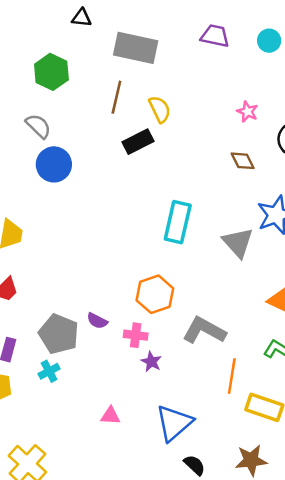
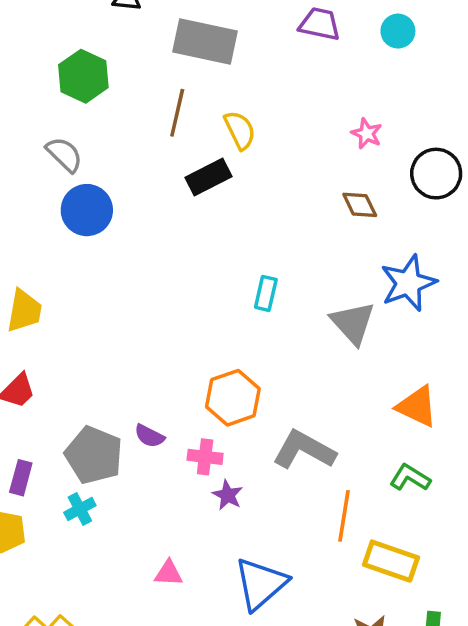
cyan rectangle: (178, 222) -> (266, 293), size x0.6

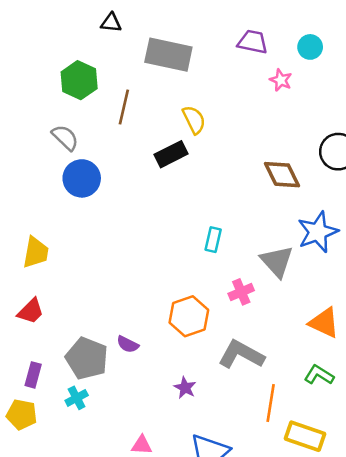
brown line: (177, 113) -> (124, 107), moved
pink star: (367, 134) -> (281, 80), moved
brown diamond: (360, 205) -> (282, 175), size x1.4
pink cross: (205, 457) -> (241, 292), moved, turned -30

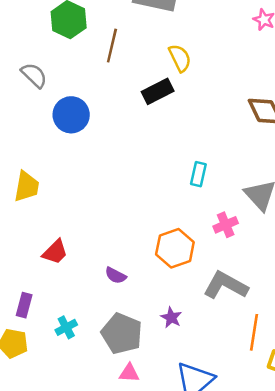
gray semicircle: (65, 138) -> (34, 75), moved
red trapezoid: (31, 311) -> (55, 252), moved
gray pentagon: (87, 358) -> (122, 334), moved

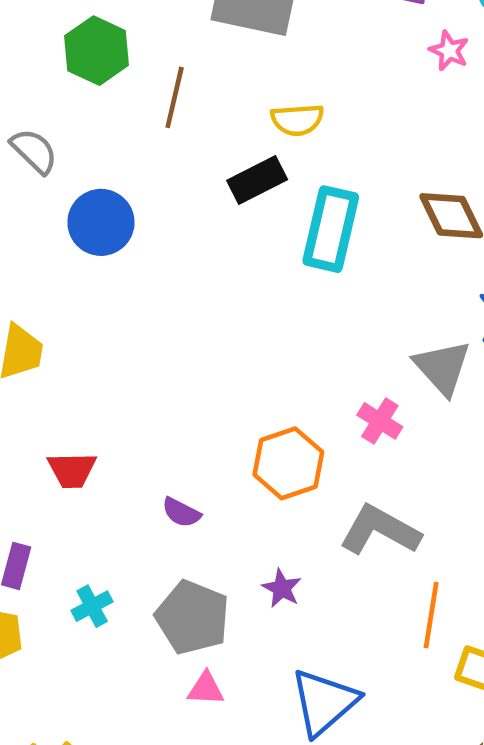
yellow semicircle: (180, 58) -> (297, 120), turned 112
cyan rectangle: (198, 174) -> (331, 229), moved, size x1.8
pink cross: (226, 225) -> (380, 421), turned -35
red trapezoid: (55, 252) -> (72, 470), turned 44

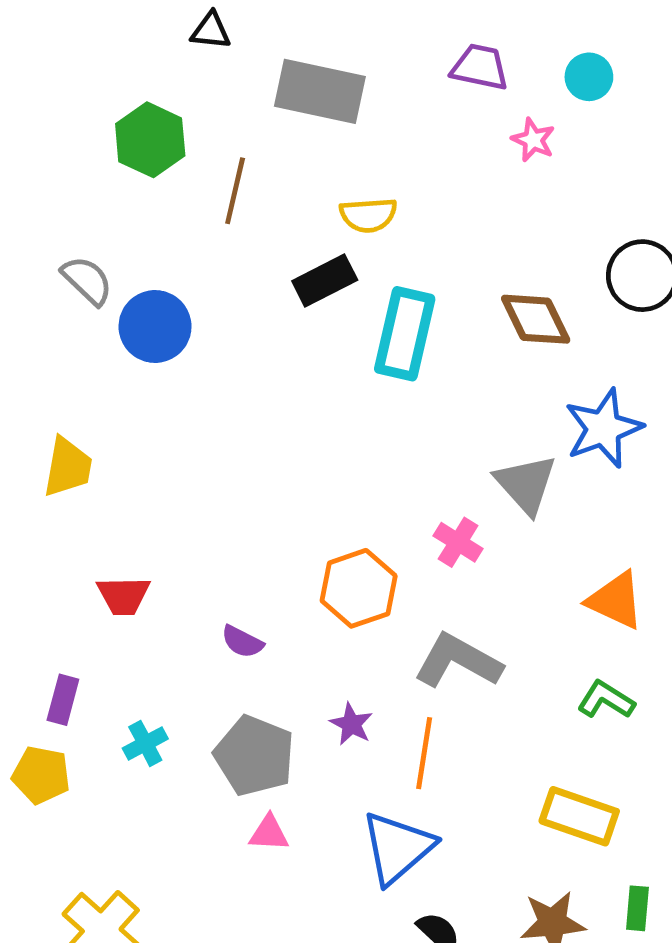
gray semicircle: (34, 151) -> (87, 280), moved
orange line: (431, 615) -> (424, 753), moved

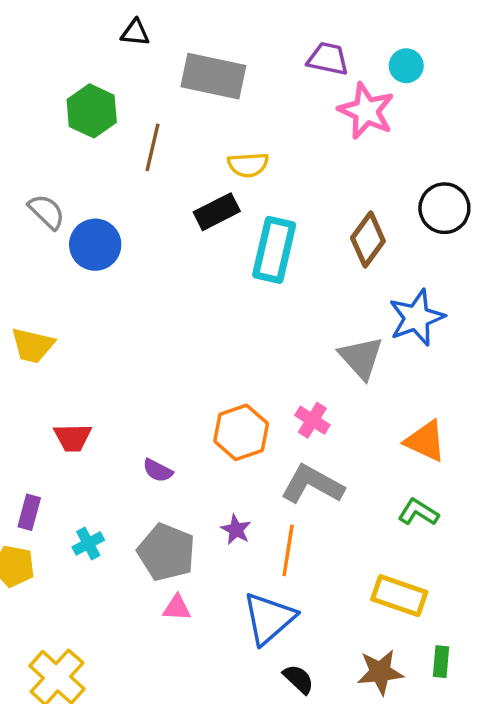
pink star: (533, 140) -> (366, 111), size x1.8
brown diamond: (536, 319) -> (368, 239), turned 62
yellow trapezoid: (68, 467) -> (33, 345), turned 93
pink cross: (458, 542) -> (312, 420), moved

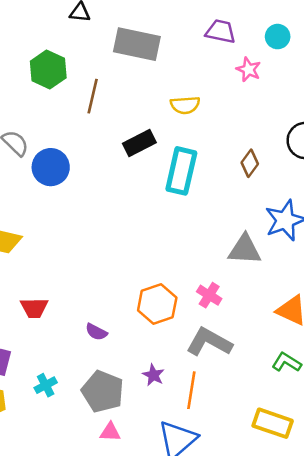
pink star: (366, 111) -> (248, 69), size x0.6
yellow semicircle: (248, 165) -> (185, 105), moved
brown diamond: (368, 239) -> (250, 163), size x0.7
gray triangle: (361, 358) -> (245, 250), turned -45

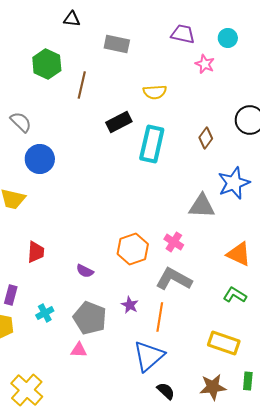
gray rectangle: (137, 44) -> (117, 44), size x0.7
blue circle: (51, 167) -> (40, 159), moved
red trapezoid: (34, 308) -> (36, 252), turned -85
pink triangle: (110, 432) -> (79, 350), moved

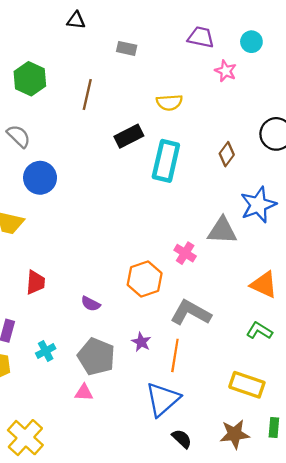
gray rectangle: (117, 44) -> (127, 48), size x0.7
green hexagon: (47, 64) -> (30, 79), moved
pink cross: (174, 242) -> (185, 253), moved

